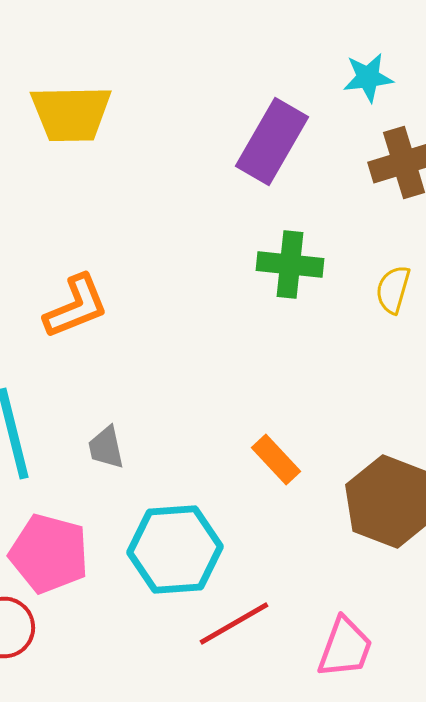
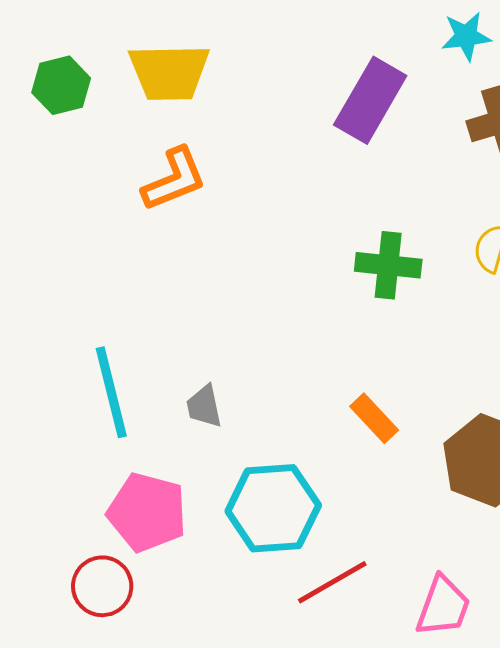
green cross: (290, 264) -> (388, 265), moved
orange L-shape: (76, 306) -> (174, 179), moved

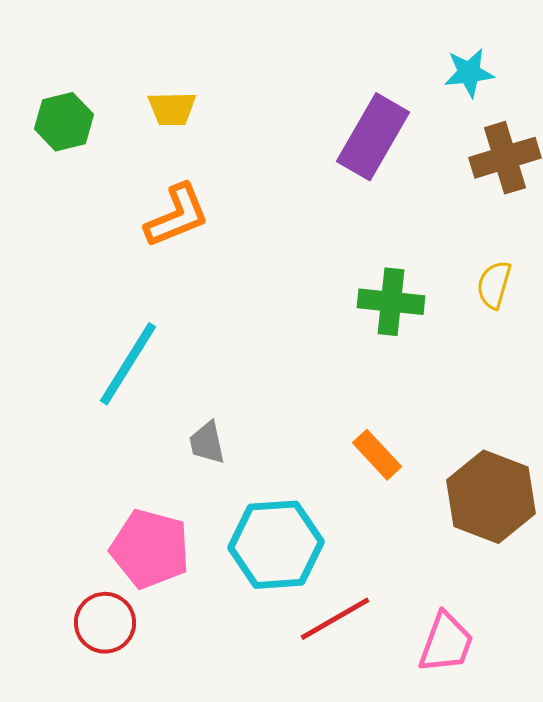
yellow trapezoid: (169, 72) -> (172, 109), size x0.6
cyan line: (111, 392) -> (128, 364), moved, turned 46

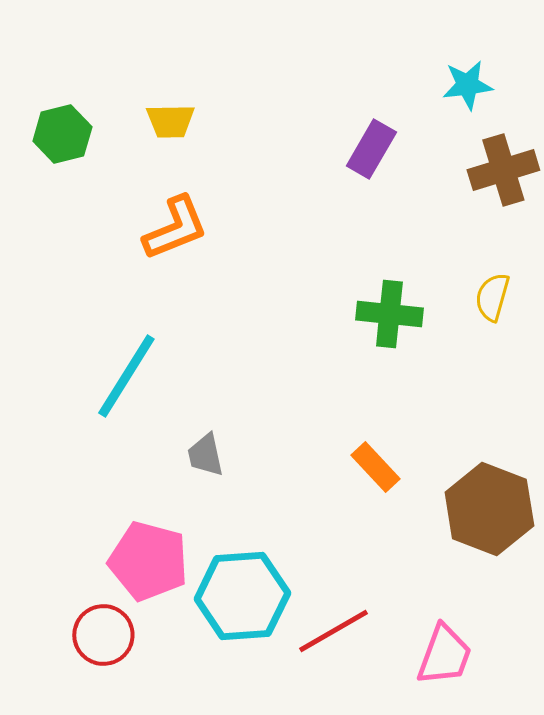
purple rectangle: (373, 137) -> (371, 149), size x0.7
cyan hexagon: (276, 545) -> (242, 596), moved

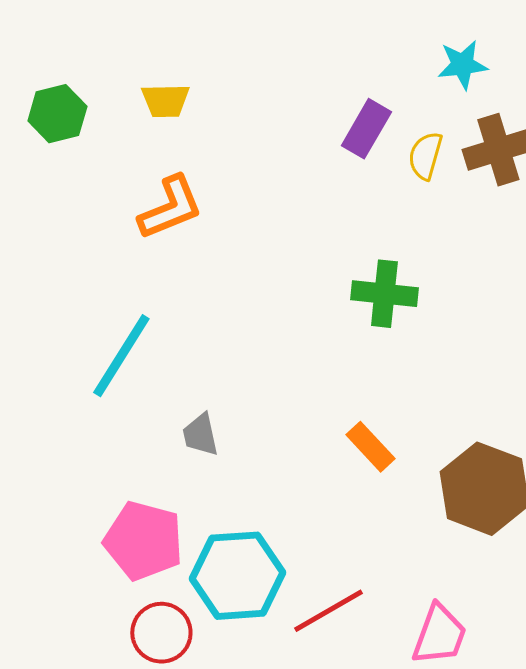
yellow semicircle: (492, 297) -> (425, 156), moved
red circle: (103, 635) -> (161, 633), moved

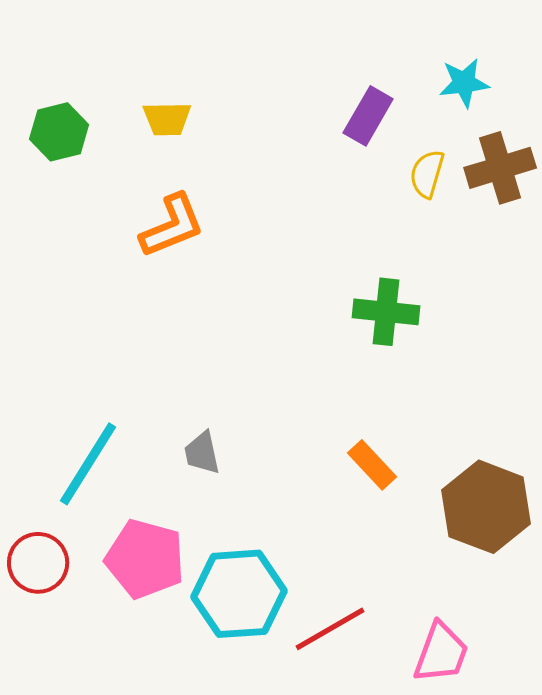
purple rectangle: (366, 129) -> (368, 116), moved
cyan line: (121, 356) -> (88, 464), moved
red circle: (161, 633) -> (38, 563), moved

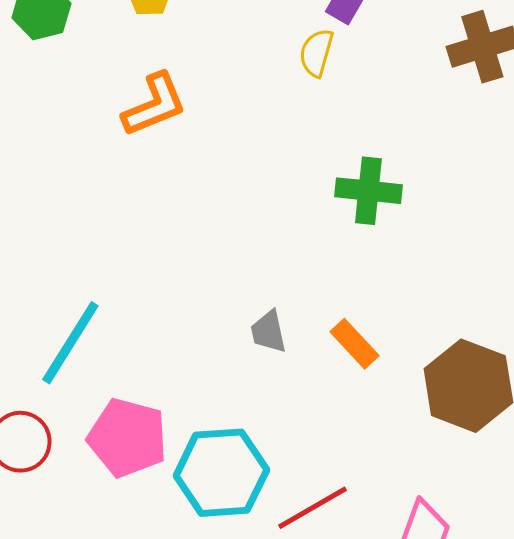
yellow semicircle: (427, 174) -> (316, 53), moved
gray trapezoid: (202, 453) -> (268, 332), moved

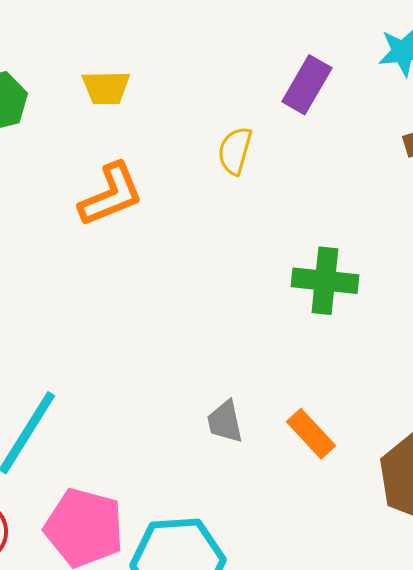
yellow semicircle: (316, 53) -> (235, 151), moved

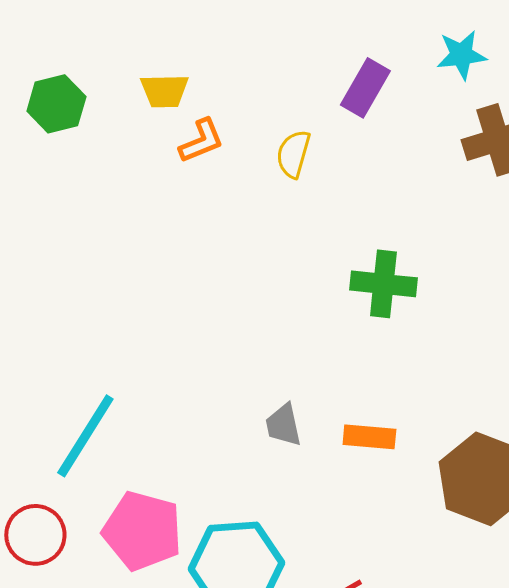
orange L-shape: (111, 195) -> (201, 141), moved, size x0.7
orange rectangle: (311, 434) -> (369, 437), turned -42

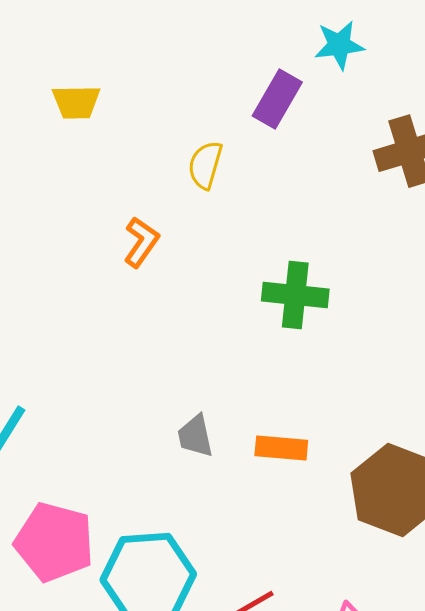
cyan star: (461, 55) -> (339, 45), moved
orange L-shape: (201, 141) -> (141, 242), moved, turned -33

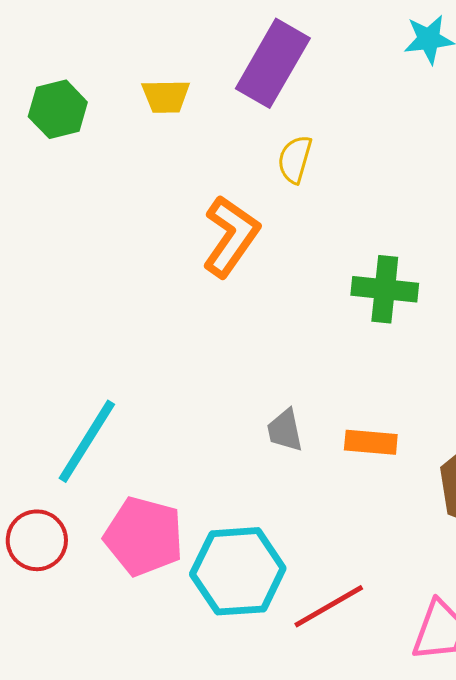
purple rectangle: (277, 99) -> (273, 63), moved, size x1.5
orange L-shape: (141, 242) -> (231, 236), size x1.6

